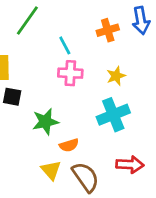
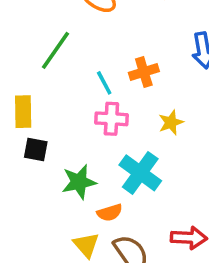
orange cross: (108, 30) -> (144, 72), moved
cyan cross: (113, 115) -> (140, 173), moved, turned -32

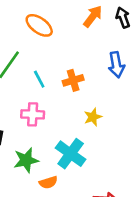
cyan line: (104, 83) -> (39, 79), moved
pink cross: (111, 119) -> (33, 114), moved

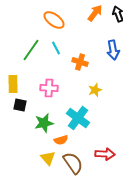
cyan line: (39, 79) -> (56, 48), moved
orange cross: (73, 80) -> (80, 62), turned 35

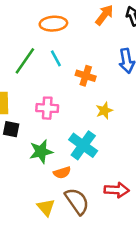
orange ellipse: (54, 20) -> (53, 24), turned -40
yellow triangle: (48, 158) -> (46, 207), moved

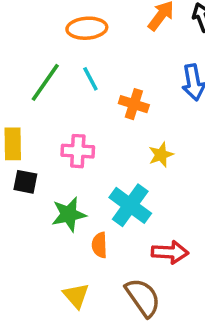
orange semicircle: (62, 173) -> (100, 245), turned 105
red arrow: (117, 190) -> (170, 252), moved
brown semicircle: (77, 201) -> (143, 297), moved

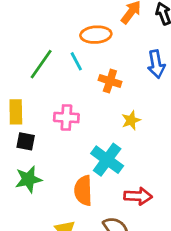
orange ellipse: (87, 28) -> (96, 35), moved
green star: (69, 214) -> (28, 179), moved
orange semicircle: (100, 245) -> (83, 191), size x1.5

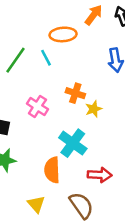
orange cross: (110, 81) -> (75, 93), moved
pink cross: (66, 118) -> (37, 106), turned 30

